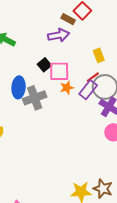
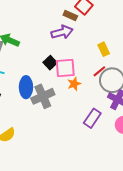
purple rectangle: (88, 90) -> (92, 118), moved

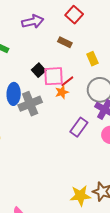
brown rectangle: (70, 15) -> (65, 42), moved
purple arrow: (62, 32) -> (33, 22), moved
red line: (99, 71) -> (67, 81), moved

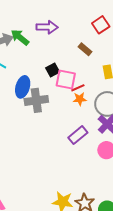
purple arrow: (33, 22) -> (47, 27), moved
orange star: (62, 92) -> (80, 99), moved

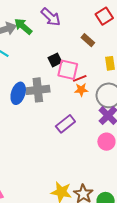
purple arrow: (47, 27) -> (51, 17), turned 40
blue ellipse: (23, 87) -> (18, 93), moved
purple rectangle: (78, 135) -> (65, 124), moved

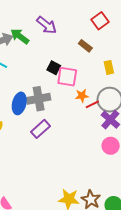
black square: (55, 60) -> (54, 68), turned -32
red line: (80, 78) -> (92, 104), moved
purple rectangle: (65, 124) -> (41, 129), moved

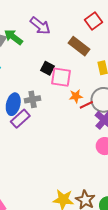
brown rectangle: (85, 46) -> (79, 46), size x1.5
gray cross: (39, 99) -> (33, 99), size x0.7
purple rectangle: (41, 129) -> (20, 119), moved

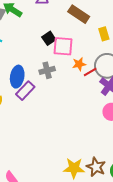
black square: (48, 68) -> (49, 38), turned 32
gray cross: (33, 99) -> (47, 70), moved

